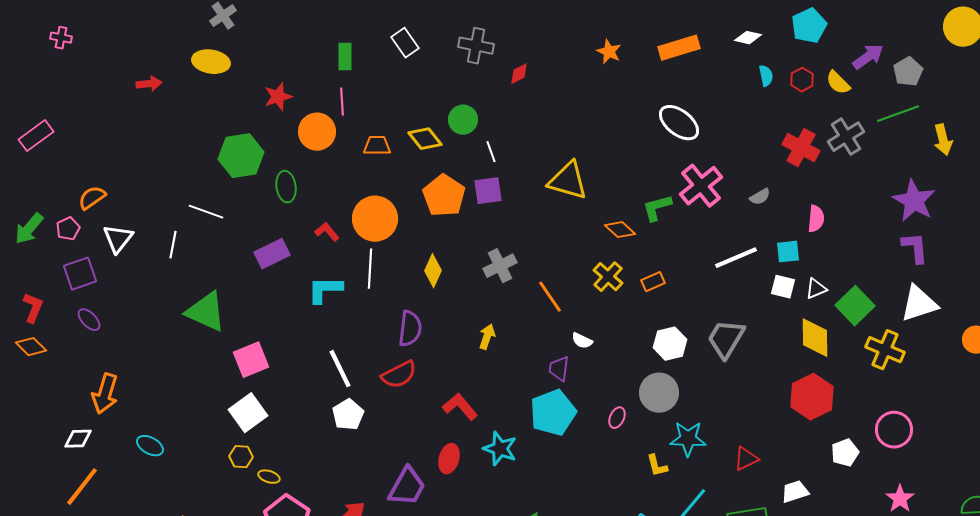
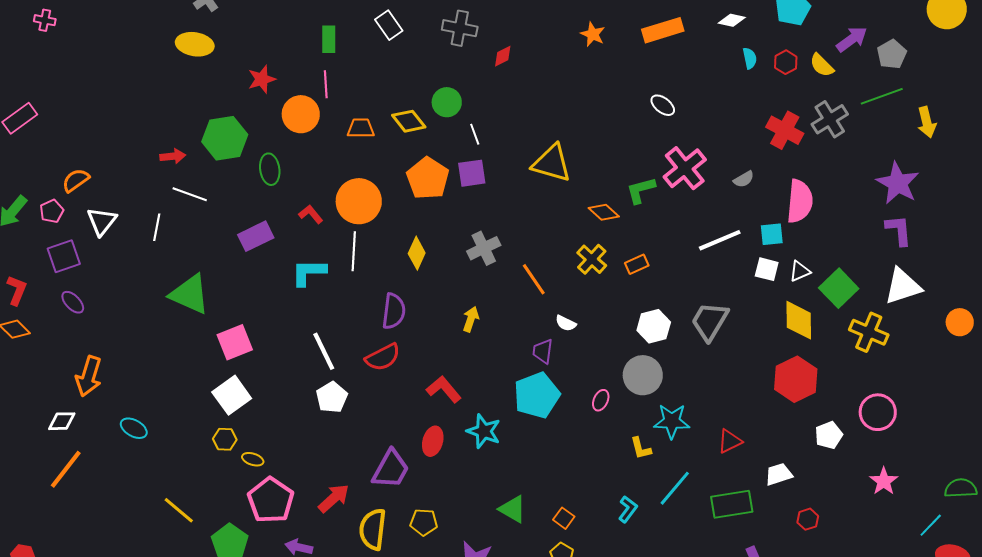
red arrow: (149, 84) -> (173, 156), moved
white ellipse: (679, 123) -> (663, 105), size x0.6
pink semicircle: (816, 219) -> (800, 201), size x1.6

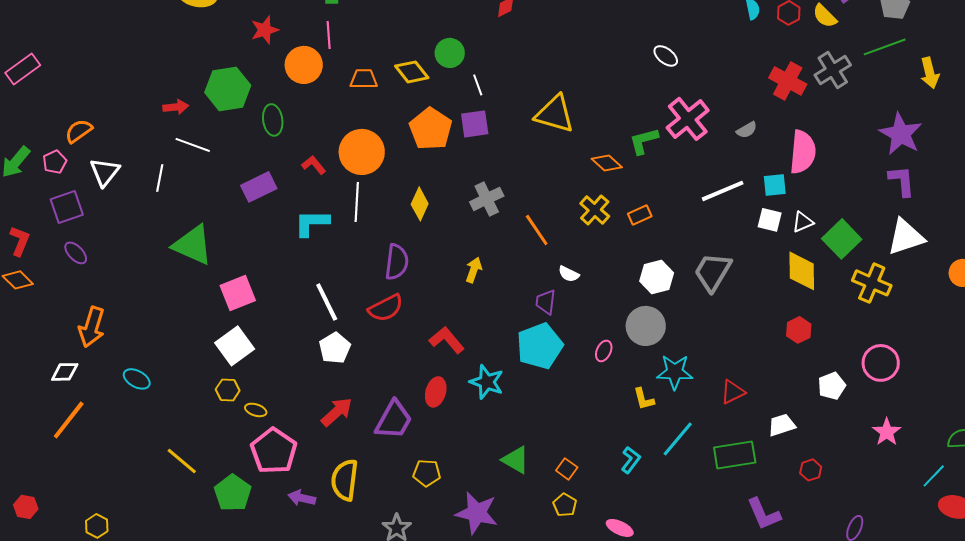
red hexagon: (796, 379) -> (799, 330), size x0.6
red arrow: (334, 498) -> (337, 412), moved
yellow semicircle: (373, 529) -> (345, 480), moved

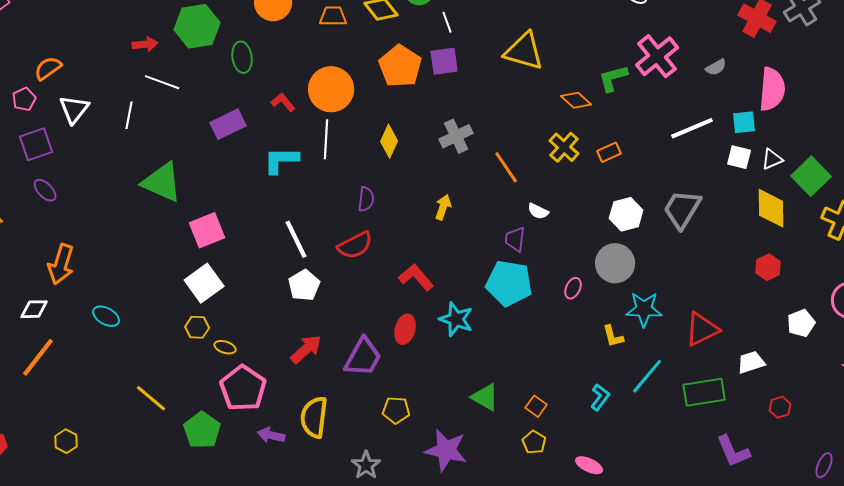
purple semicircle: (397, 262) -> (366, 199), size x0.7
cyan pentagon: (540, 346) -> (509, 283), turned 30
red triangle: (733, 392) -> (702, 329), size x1.4
yellow hexagon: (97, 526) -> (66, 441), moved

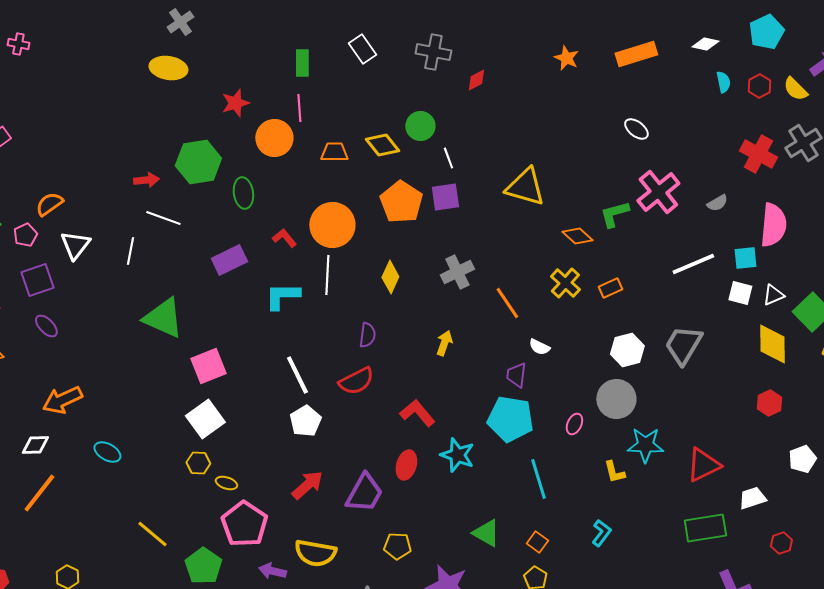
orange arrow: (61, 264) -> (62, 400), turned 48
cyan line: (647, 376) -> (538, 479), moved, turned -57
yellow semicircle: (314, 417) -> (315, 553), turned -87

